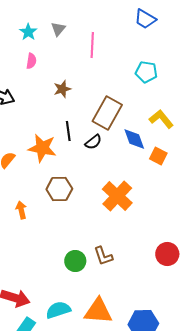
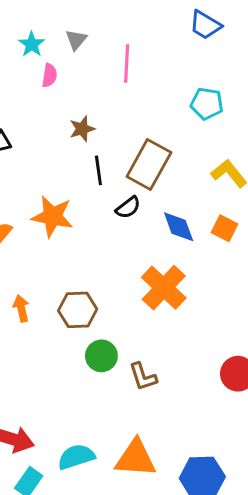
pink semicircle: (31, 61) -> (49, 75), moved
black line: (68, 131) -> (98, 170), moved
blue diamond: (134, 139) -> (179, 227), moved
brown hexagon: (59, 189) -> (78, 310), moved
green circle: (75, 261) -> (101, 356), moved

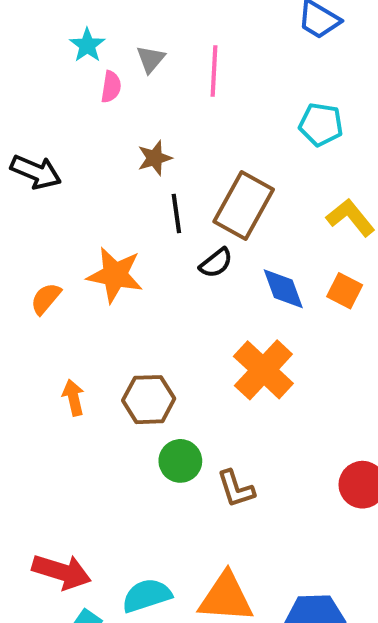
gray triangle: (76, 40) -> (151, 59), moved

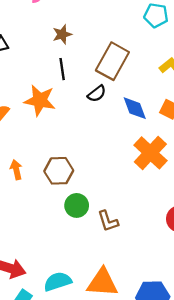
black line: (176, 213) -> (62, 69), moved
orange cross: (263, 370) -> (150, 153), moved

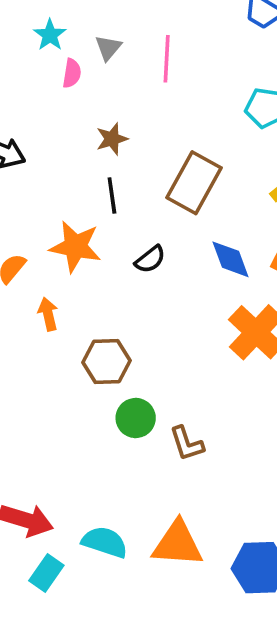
black semicircle: (97, 94) -> (150, 259), moved
orange arrow: (16, 170) -> (48, 314), moved
cyan semicircle: (58, 282) -> (105, 542), turned 36

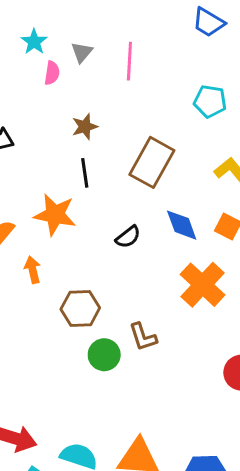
black semicircle: (150, 259) -> (128, 237), moved
brown L-shape: (187, 444) -> (143, 337), moved

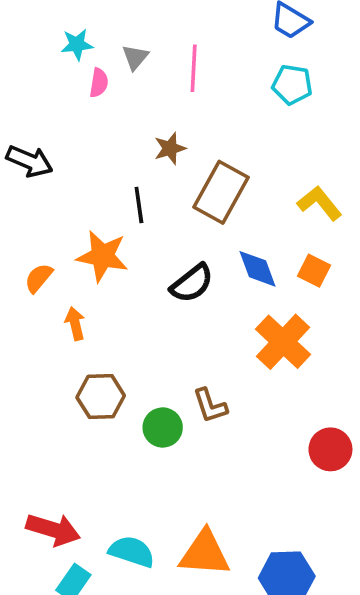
cyan star: (34, 42) -> (77, 44), turned 30
cyan pentagon: (210, 101) -> (292, 85), moved
brown star: (85, 127) -> (170, 148), moved
black semicircle: (128, 237) -> (192, 283), size x1.4
brown hexagon: (80, 309) -> (101, 396), moved

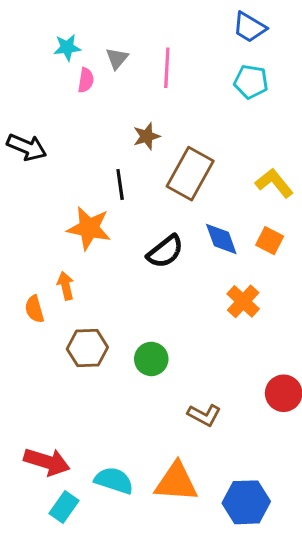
orange semicircle: (39, 278) -> (34, 309), moved, turned -56
orange cross: (283, 342) -> (243, 301), size x0.7
brown L-shape: (210, 406) -> (204, 415), moved, turned -44
green circle: (163, 427) -> (151, 359), moved

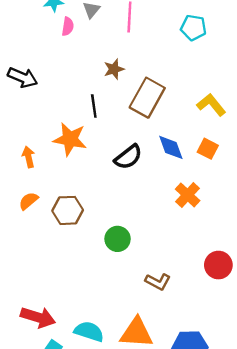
orange arrow: (66, 286) -> (28, 157), moved
orange semicircle: (34, 309) -> (28, 201), turned 66
brown hexagon: (87, 348) -> (68, 210), moved

